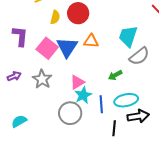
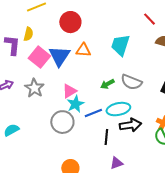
yellow semicircle: (55, 17) -> (28, 34), moved
gray semicircle: (139, 56) -> (131, 82), moved, turned 60
blue line: (101, 104) -> (93, 113), turned 72

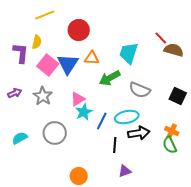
red line: (149, 19) -> (161, 38), moved
green arrow: (107, 84) -> (110, 78), moved, size x1.5
blue line: (93, 113) -> (102, 121), turned -42
gray circle: (62, 122) -> (55, 133), moved

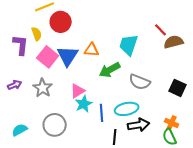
red circle: (79, 30) -> (61, 22), moved
yellow semicircle: (37, 42) -> (37, 34), turned -32
brown semicircle: (174, 50) -> (174, 42), turned -30
blue line: (102, 121) -> (102, 113), turned -30

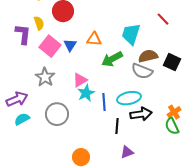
brown semicircle: (174, 42) -> (148, 56), moved
blue triangle: (68, 56) -> (70, 45), size x0.6
purple arrow: (15, 85) -> (17, 99), moved, size x1.5
black square: (178, 88) -> (172, 62), moved
orange cross: (172, 123) -> (174, 112), turned 32

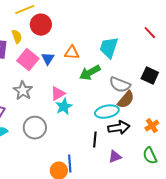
red line: (163, 19) -> (150, 33), moved
brown semicircle: (148, 56) -> (126, 100), moved, turned 144
blue line: (104, 102) -> (70, 164), moved
green semicircle: (172, 126) -> (150, 156), moved
purple triangle: (127, 152) -> (115, 157), moved

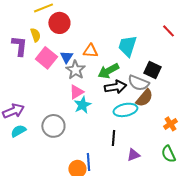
black square: (150, 76) -> (152, 70), moved
gray star: (23, 91) -> (75, 70), moved
black arrow: (119, 128) -> (115, 87), moved

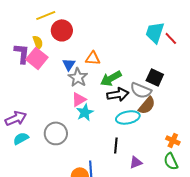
cyan trapezoid: (127, 46) -> (155, 32), moved
pink square: (46, 58) -> (37, 58), moved
orange cross: (170, 124) -> (173, 140), moved, turned -32

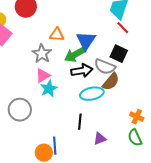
red line: (171, 38) -> (123, 28), moved
blue triangle: (69, 64) -> (86, 41), moved, size x1.5

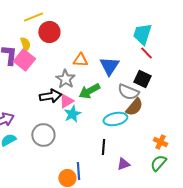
green arrow: (75, 55) -> (89, 91), moved
black arrow: (82, 71) -> (50, 96), moved
green semicircle: (135, 138) -> (158, 163), turned 66

